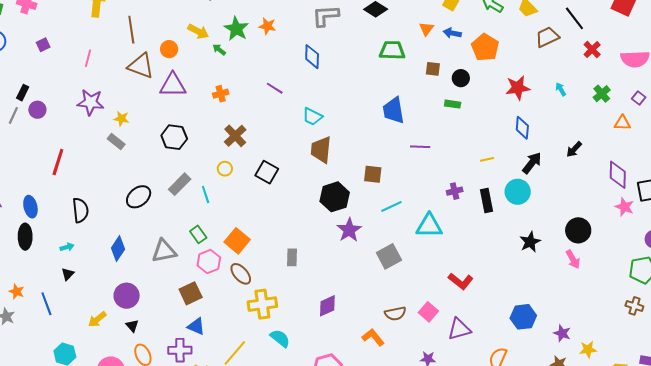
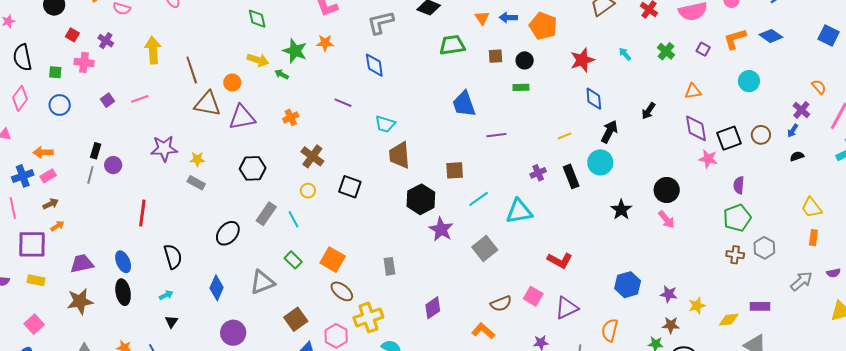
pink line: (88, 58) -> (140, 99), moved, turned 66
orange triangle: (622, 123) -> (693, 91), moved
pink hexagon: (209, 262) -> (336, 336), moved

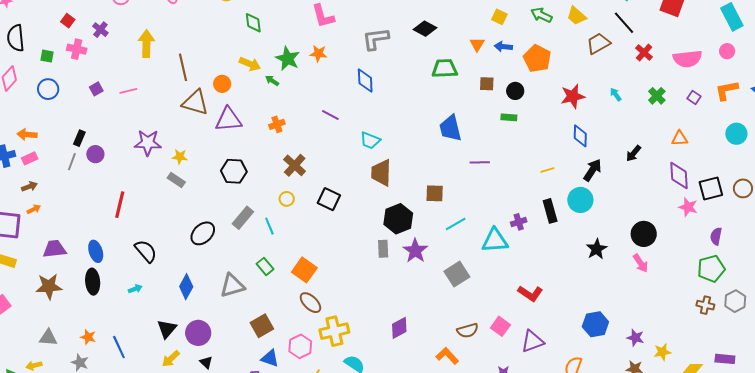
purple cross: (538, 173) -> (519, 222), moved
black semicircle: (173, 257) -> (146, 251), turned -30
gray rectangle: (389, 266) -> (383, 249), moved
black triangle: (172, 322) -> (167, 329), moved, size x1.5

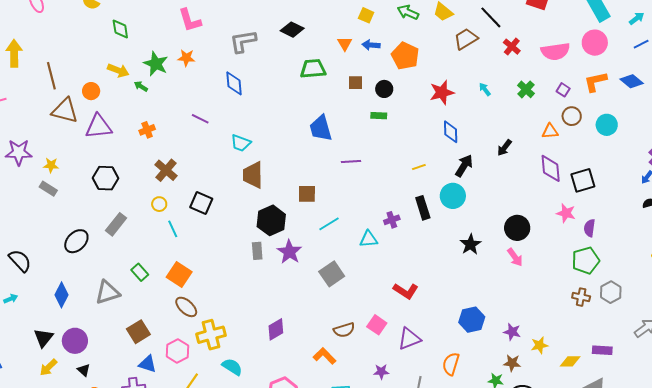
pink circle: (727, 51) -> (595, 43), size x1.6
brown circle: (743, 188) -> (572, 116), moved
pink star: (688, 207) -> (566, 213), moved
cyan line: (269, 226) -> (173, 229), moved
cyan triangle: (495, 241) -> (369, 239), size x0.7

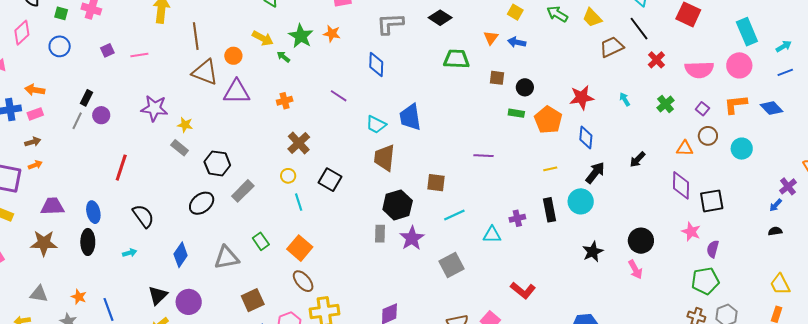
orange pentagon: (405, 56) -> (548, 120), moved
blue trapezoid: (321, 128) -> (410, 117), moved
black hexagon: (106, 178) -> (217, 163), moved

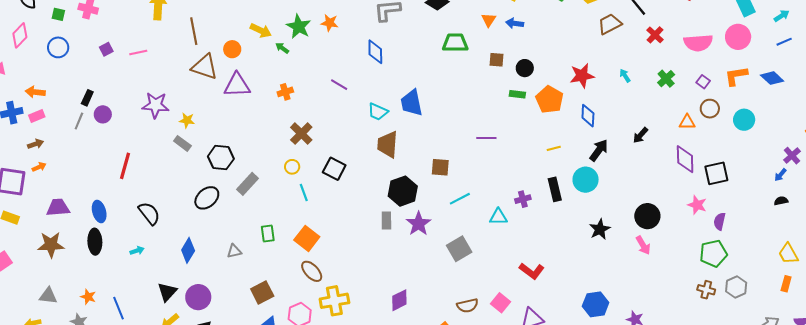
green rectangle: (261, 241) -> (268, 233), turned 30
gray triangle: (227, 258) -> (234, 251), size x0.6

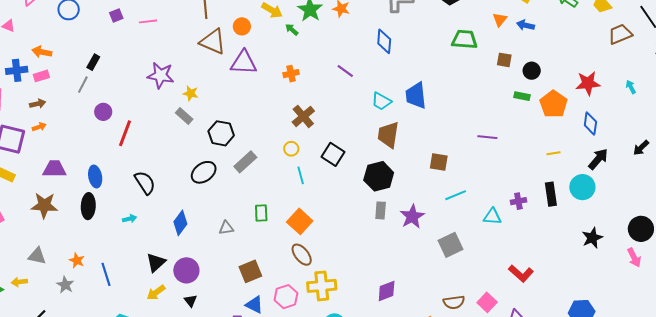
purple circle: (103, 114) -> (103, 112), moved
black hexagon: (403, 191) -> (379, 176), moved

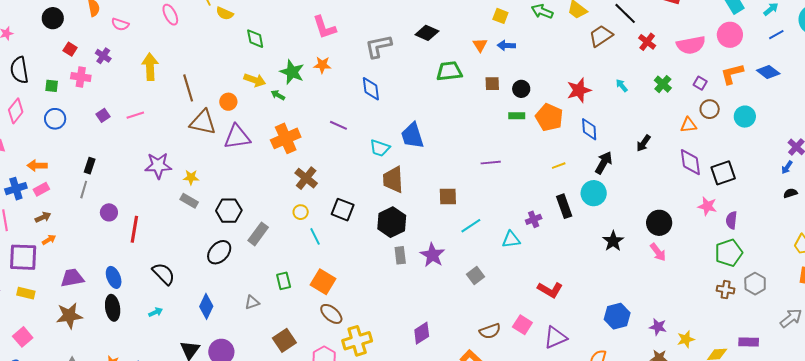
orange cross: (291, 74) -> (286, 138), size x1.8
gray square: (451, 245) -> (476, 276), size x0.7

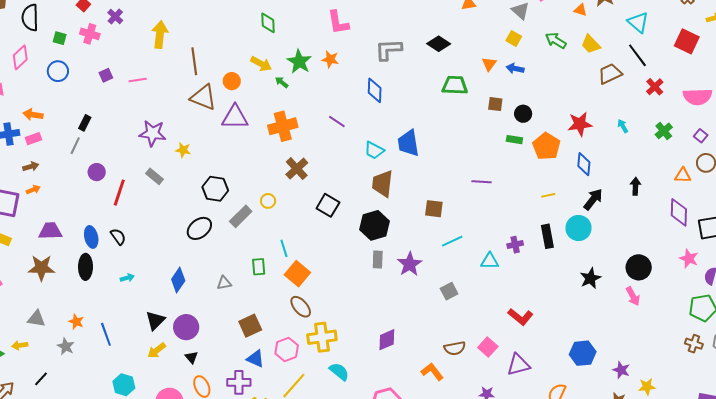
black arrow: (643, 143) -> (635, 186), turned 138
gray rectangle: (189, 201) -> (155, 176), moved
yellow circle: (301, 212) -> (268, 201), moved
cyan line: (315, 236) -> (284, 248), moved
black semicircle: (164, 274) -> (118, 237), moved, size x0.7

